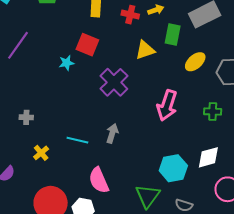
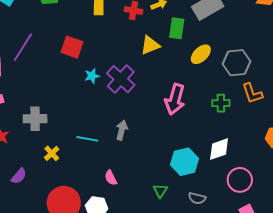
red square: (87, 45) -> (72, 47), moved
cyan star: (67, 63) -> (92, 76), moved
gray cross: (26, 117) -> (35, 119), size x1.6
pink semicircle: (99, 180) -> (111, 178), size x0.6
green triangle: (148, 196) -> (160, 191), size x0.6

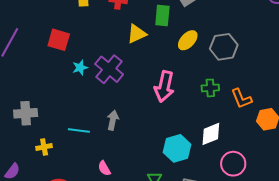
orange L-shape: (252, 93) -> (241, 99), moved
yellow cross: (52, 153) -> (44, 147), turned 35

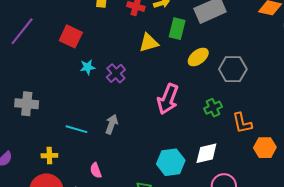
purple cross: (109, 69) -> (116, 73), size x0.7
green cross: (210, 88) -> (213, 108), turned -30
yellow cross: (44, 147) -> (49, 156), moved

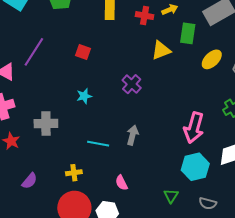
red square: (71, 36) -> (83, 52), size x0.7
cyan star: (88, 67) -> (84, 96), moved
pink arrow: (168, 99) -> (194, 128), moved

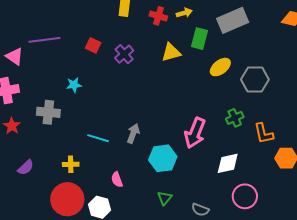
purple line: (34, 52) -> (44, 40), turned 44
purple cross: (132, 84) -> (124, 54), moved
cyan star: (84, 96) -> (74, 85), moved
cyan hexagon: (195, 167) -> (163, 158), moved

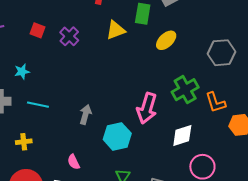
gray hexagon: (255, 79) -> (221, 53), moved
green cross: (235, 118) -> (185, 90), size x1.5
cyan line: (98, 138) -> (38, 105), moved
yellow cross: (71, 164) -> (24, 142), moved

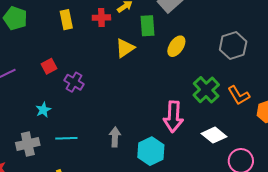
red square: (37, 30) -> (49, 66), turned -35
purple cross: (69, 36) -> (74, 82), moved
white diamond: (182, 135) -> (214, 135), turned 70

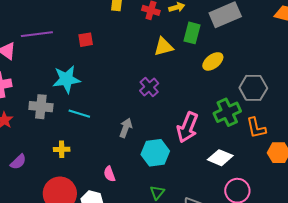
gray hexagon: (233, 46) -> (253, 88), moved
purple cross: (74, 82) -> (149, 87), moved
cyan star: (43, 110) -> (66, 79), size x1.8
white diamond: (214, 135) -> (220, 158), turned -35

